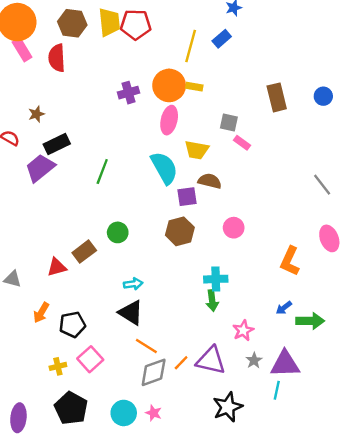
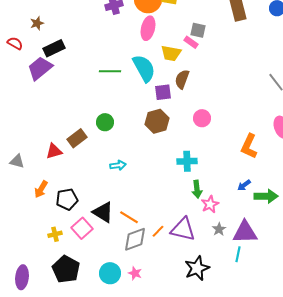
pink rectangle: (242, 143) -> (191, 42), moved
green line: (102, 172) -> (110, 71), moved, turned 70
brown semicircle: (210, 181) -> (182, 79), turned -84
green arrow: (212, 301) -> (197, 189), moved
black triangle: (131, 313) -> (103, 212), moved

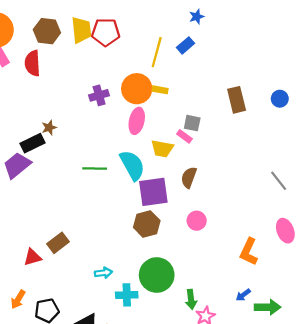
brown star: (37, 23) -> (49, 128), moved
brown semicircle: (182, 79) -> (189, 177), moved
purple square: (163, 92) -> (153, 192), size x1.6
green circle: (105, 122) -> (157, 275), moved, size x1.8
cyan cross: (187, 161) -> (127, 295), moved

